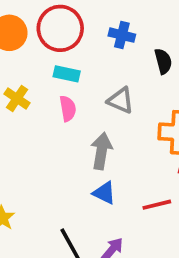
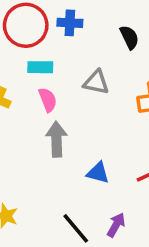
blue cross: (122, 35) -> (70, 23), moved
gray arrow: (101, 151) -> (56, 139), moved

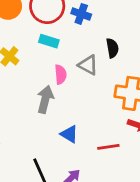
black semicircle: (129, 37) -> (112, 48), moved
pink semicircle: (48, 100) -> (61, 74), moved

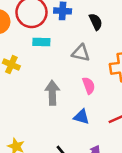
black semicircle: (112, 48) -> (96, 22), moved
pink semicircle: (61, 74) -> (89, 86), moved

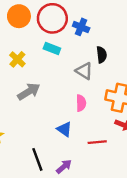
black semicircle: (96, 22) -> (102, 55), moved
gray arrow: (52, 93) -> (29, 92), moved, turned 40

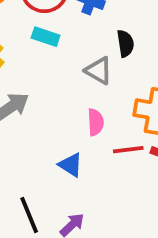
red line: (97, 142) -> (128, 150), moved

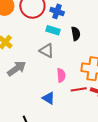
cyan rectangle: (46, 37) -> (53, 30), moved
gray triangle: (99, 71) -> (47, 51), moved

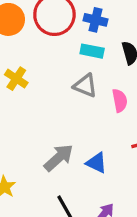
gray arrow: (17, 68) -> (59, 158), moved
pink semicircle: (61, 75) -> (120, 101), moved

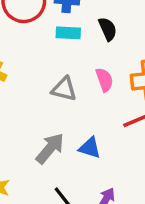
gray triangle: (85, 86) -> (64, 89), moved

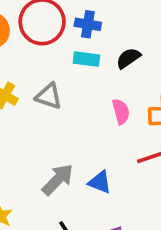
black semicircle: (108, 29) -> (128, 58), turned -105
gray triangle: (64, 89) -> (49, 96), moved

